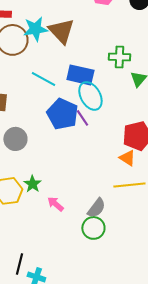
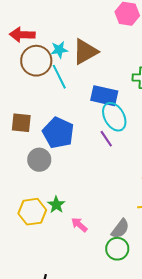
cyan star: (35, 29) -> (59, 50), size x0.7
brown triangle: (61, 31) -> (85, 52), turned 44
cyan line: (43, 79) -> (59, 77), moved, turned 35
blue pentagon: (62, 114) -> (58, 133), moved

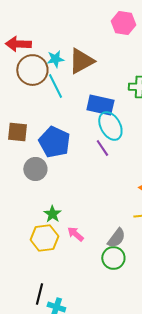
yellow hexagon: (32, 212) -> (44, 238), moved

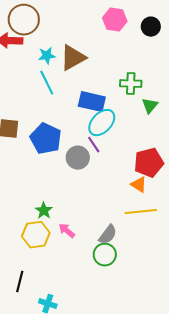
brown circle: (32, 70) -> (24, 20), moved
cyan ellipse: (110, 126) -> (102, 123), turned 72
gray circle: (35, 169) -> (78, 158), moved
black line: (39, 294) -> (20, 282), moved

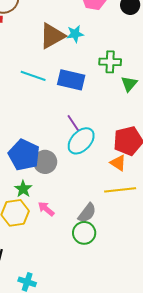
cyan star: (47, 56) -> (75, 34), moved
cyan line: (47, 83) -> (33, 76), moved, turned -45
cyan ellipse: (102, 123) -> (81, 141), moved
blue pentagon: (46, 139) -> (24, 155), moved
gray circle: (78, 158) -> (45, 162), moved

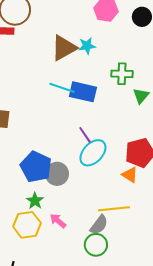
cyan line: (33, 76) -> (62, 88), moved
yellow line: (120, 190) -> (114, 209), moved

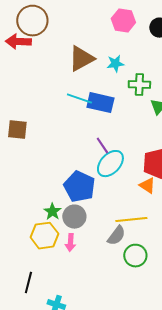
cyan star: (87, 46) -> (115, 64), moved
blue pentagon: (36, 167) -> (79, 187), moved
gray circle: (57, 174) -> (74, 217), moved
pink arrow: (58, 221) -> (70, 243), moved, turned -126
green circle: (96, 245) -> (135, 256), moved

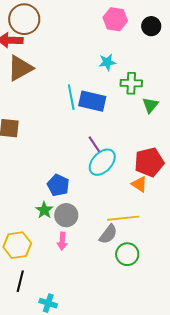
brown triangle: (81, 59) -> (20, 68), moved
cyan line: (79, 99) -> (71, 97), turned 60
blue pentagon: (79, 187) -> (58, 185), moved, size x0.7
yellow hexagon: (44, 236) -> (17, 245), moved

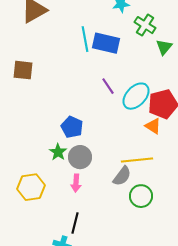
green cross: (131, 83) -> (145, 25), turned 30
cyan ellipse: (102, 162) -> (136, 96), moved
black line: (20, 281) -> (75, 223), moved

